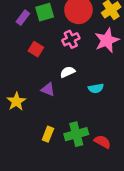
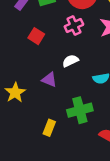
green cross: (76, 134) -> (80, 110), moved

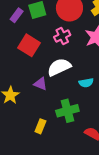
red square: (36, 36) -> (29, 45), size x1.5
white semicircle: (70, 61) -> (59, 67), size x1.6

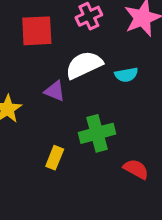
red square: (29, 45) -> (37, 31), turned -35
cyan semicircle: (86, 83) -> (126, 75), moved

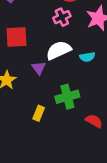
red square: (37, 31) -> (17, 37), moved
purple triangle: (55, 91) -> (39, 68), turned 32

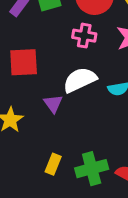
pink cross: (62, 17) -> (84, 36), turned 35
green cross: (67, 97) -> (92, 169), moved

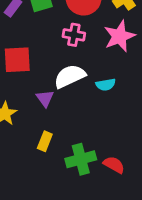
yellow rectangle: (53, 164) -> (45, 141), moved

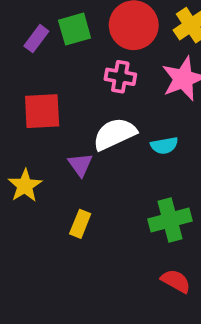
green cross: (81, 159) -> (170, 220), moved
red semicircle: (114, 165) -> (176, 281), moved

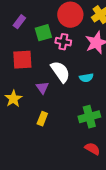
green square: (75, 29) -> (43, 33), moved
white semicircle: (115, 134) -> (60, 72), turned 80

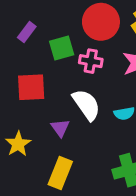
yellow rectangle: (42, 119) -> (60, 173), size x1.5

